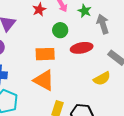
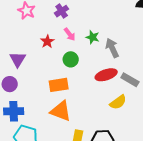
red ellipse: (82, 48) -> (106, 75), moved

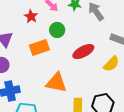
red ellipse: (106, 75) -> (83, 52), moved
orange rectangle: (59, 85) -> (39, 48), moved

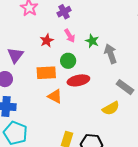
red ellipse: (83, 52) -> (78, 80), moved
orange triangle: (56, 83) -> (55, 96), moved, size x0.7

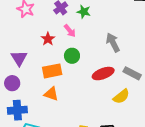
green star: (92, 41) -> (84, 12), moved
red ellipse: (78, 80) -> (103, 74), moved
orange triangle: (55, 96) -> (51, 94), moved

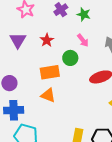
pink arrow: (70, 31) -> (83, 40), moved
purple triangle: (19, 58) -> (18, 40), moved

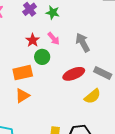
red star: (47, 40) -> (33, 40), moved
orange triangle: (48, 95) -> (22, 96), turned -49

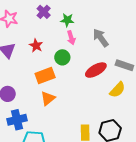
green star: (53, 13) -> (67, 20), moved
pink arrow: (54, 39) -> (71, 38), turned 32
red star: (33, 40) -> (36, 46), moved

